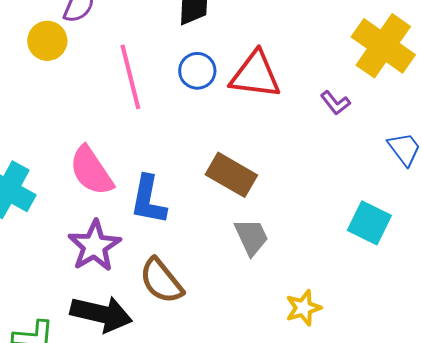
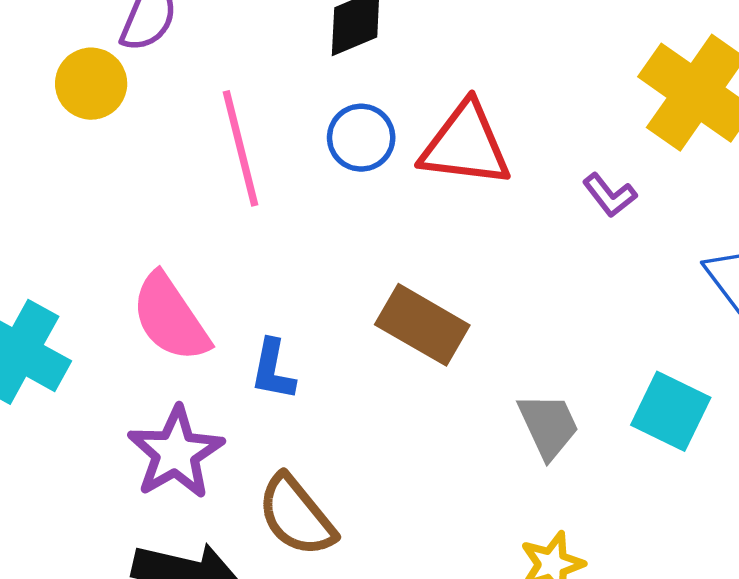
blue L-shape: (148, 200) -> (273, 370), size x0.7
gray trapezoid: (251, 237) -> (548, 426), moved

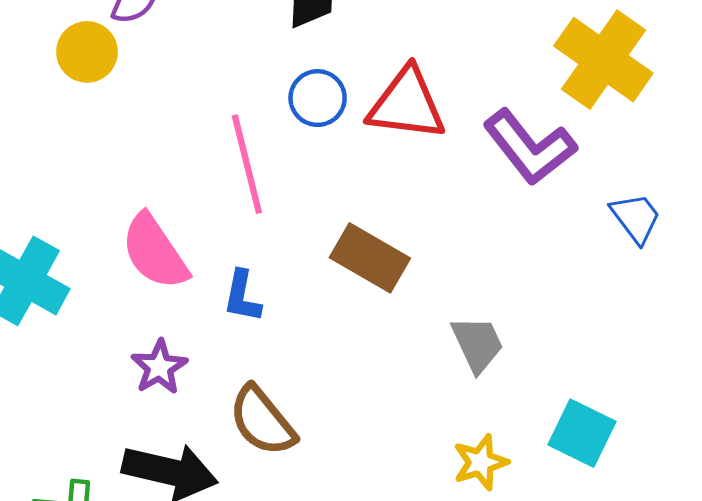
pink line: (241, 148) -> (247, 164), moved
purple L-shape: (610, 195) -> (530, 147), size x2.0
cyan square: (671, 411) -> (582, 433), moved
purple star: (176, 453) -> (159, 367), size x0.7

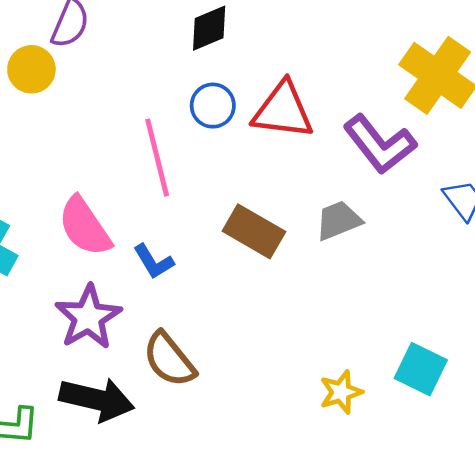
blue L-shape: (242, 296) -> (154, 262), turned -42
gray trapezoid: (477, 344) -> (339, 220), moved, turned -87
purple star: (159, 367) -> (88, 317), size x1.5

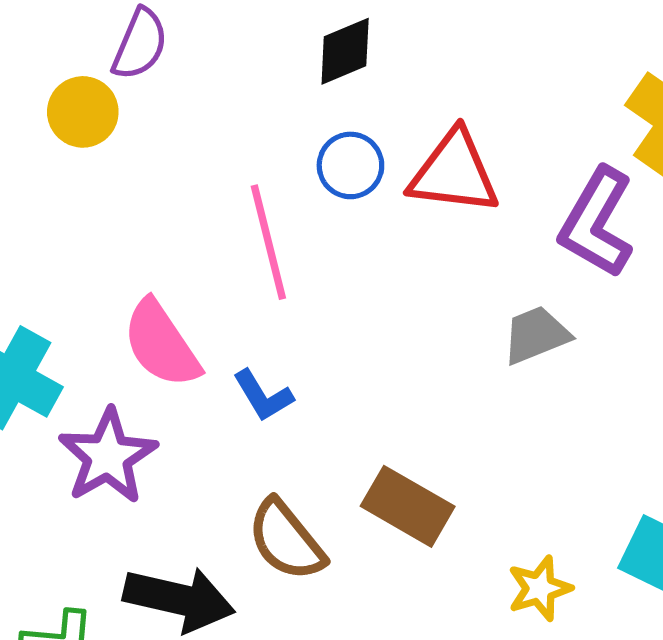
purple L-shape: (380, 144) -> (597, 223), turned 68
brown rectangle: (254, 231) -> (408, 506), moved
purple star: (88, 317) -> (108, 456), moved

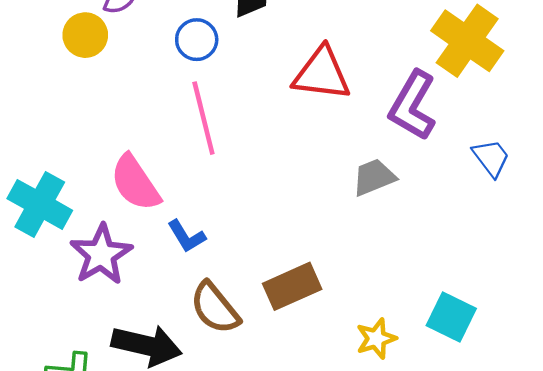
blue circle: (350, 165) -> (197, 40), moved
blue L-shape: (263, 396) -> (186, 236), moved
brown rectangle: (408, 506) -> (292, 286), turned -54

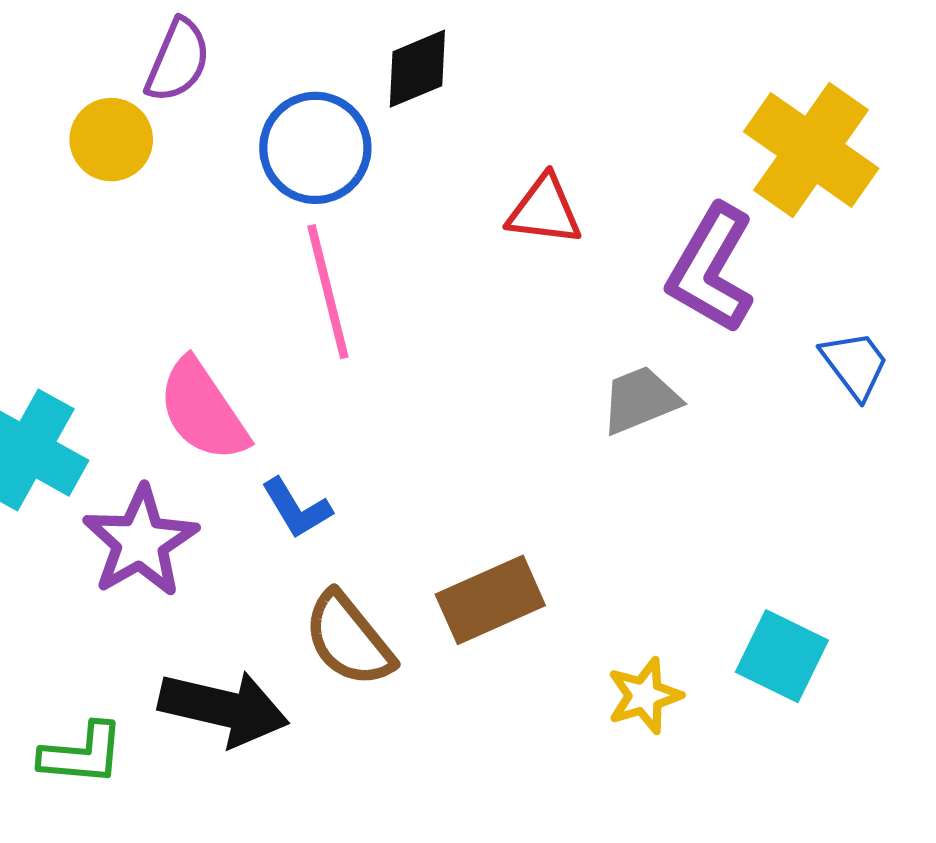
blue circle: (197, 40) -> (315, 148), size x1.4
red triangle: (322, 74) -> (544, 210), size x0.7

